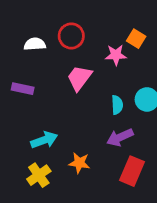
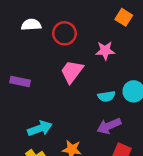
orange square: (136, 39) -> (124, 17), moved
white semicircle: (35, 44) -> (31, 25), moved
cyan semicircle: (117, 105) -> (106, 96), turned 84

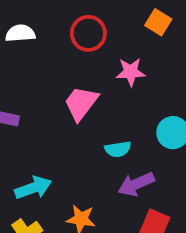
red circle: (64, 33) -> (88, 33), moved
cyan semicircle: (106, 96) -> (118, 149), moved

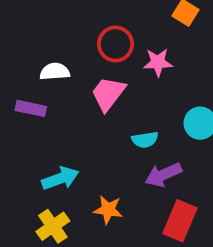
white semicircle: (20, 33) -> (55, 72), moved
red circle: (88, 33) -> (116, 44), moved

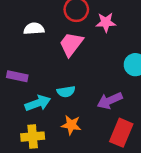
purple rectangle: (31, 108) -> (17, 76), moved
cyan semicircle: (145, 140) -> (66, 92), moved
yellow cross: (53, 226) -> (33, 137), turned 30

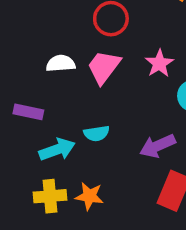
pink star: (106, 22) -> (159, 63), moved, turned -30
white semicircle: (34, 29) -> (61, 63), moved
orange star: (71, 125) -> (89, 196), moved

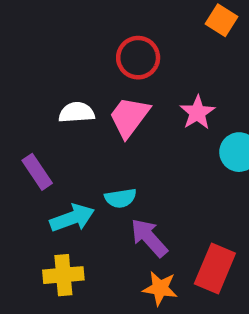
purple rectangle: (28, 112) -> (37, 172), turned 44
purple arrow: (158, 146) -> (149, 238), moved, turned 72
orange star: (89, 196) -> (160, 288), moved

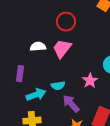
pink star: (197, 113) -> (90, 81), moved
purple rectangle: (37, 172) -> (20, 74), turned 42

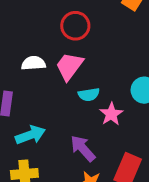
cyan semicircle: (58, 86) -> (89, 95), moved

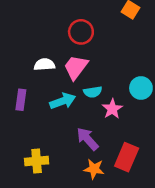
cyan arrow: (30, 135) -> (63, 101), moved

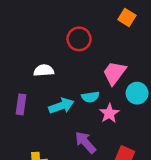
pink trapezoid: (76, 67) -> (114, 73), moved

